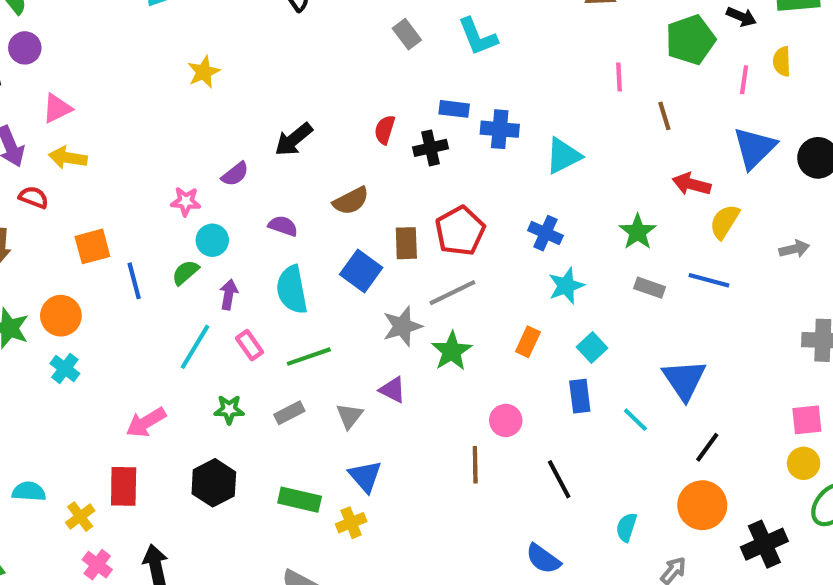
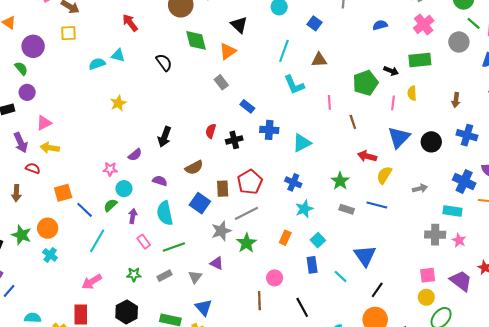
cyan L-shape: (478, 37) -> (294, 85), moved
blue rectangle: (454, 109) -> (247, 106), moved, turned 32
black arrow: (294, 139) -> (164, 137), turned -30
blue line: (134, 281) -> (85, 210), turned -30
cyan line: (195, 347) -> (97, 241), moved

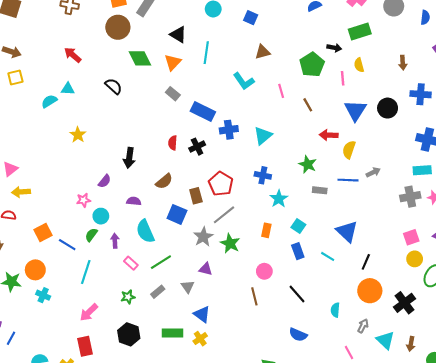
cyan line: (284, 51) -> (206, 53), moved
blue rectangle: (247, 106) -> (203, 111), size x1.6
gray arrow: (420, 188) -> (373, 172), moved

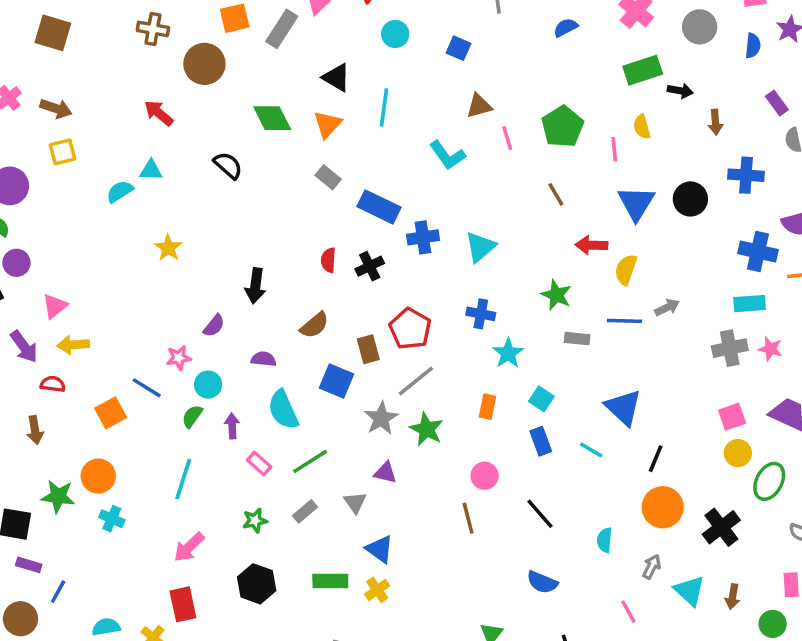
brown circle: (118, 27) -> (204, 64), moved
black arrow: (334, 48) -> (680, 91), moved
pink line: (281, 91) -> (507, 138), moved
blue line: (67, 245) -> (147, 388), moved

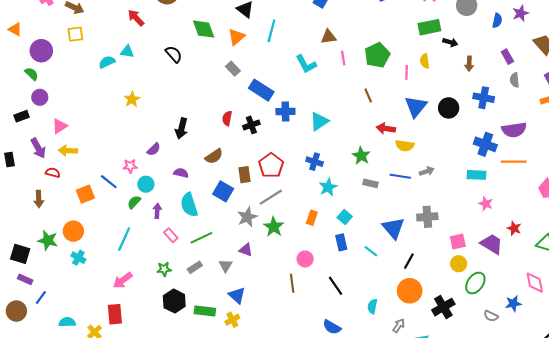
yellow semicircle: (626, 270) -> (405, 146), turned -108
gray cross: (730, 348) -> (427, 217), moved
black hexagon: (257, 584) -> (174, 301), moved

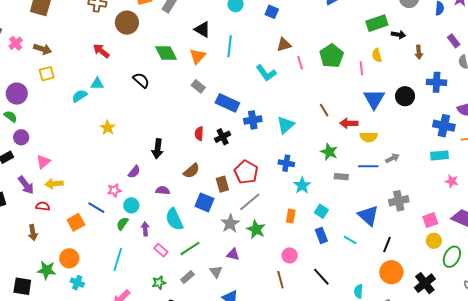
brown line: (368, 95) -> (324, 110), moved

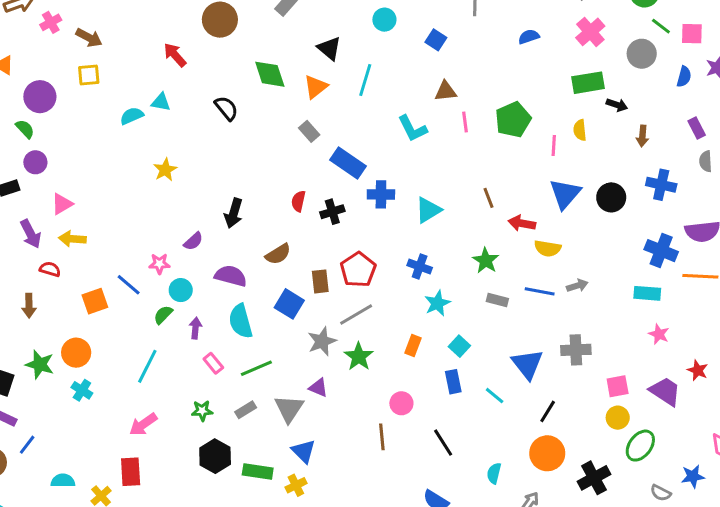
purple semicircle: (163, 190) -> (231, 276), size x1.5
gray triangle: (216, 272) -> (289, 409), size x1.5

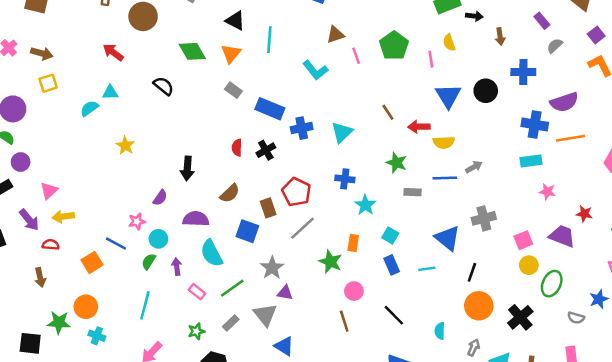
gray semicircle: (706, 161) -> (555, 46), turned 63
gray star: (322, 341) -> (272, 268), moved
green star: (359, 356) -> (330, 262), moved
cyan line: (495, 396) -> (427, 269), turned -35

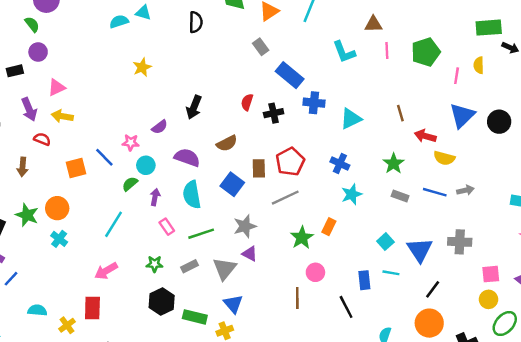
black semicircle: (163, 86) -> (196, 22), turned 35
cyan square: (390, 235) -> (385, 242), moved
blue rectangle: (392, 265) -> (364, 280), moved

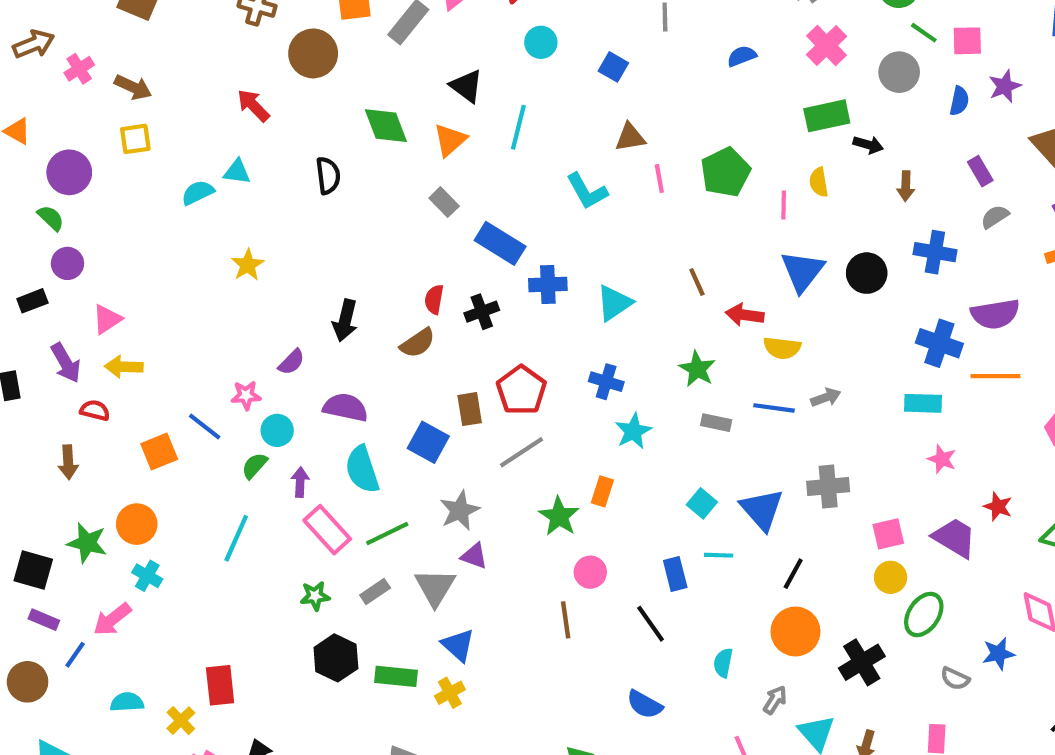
brown semicircle: (227, 143) -> (418, 343), moved
pink rectangle: (167, 227) -> (327, 530), size x1.6
pink arrow: (106, 271) -> (112, 619), moved

